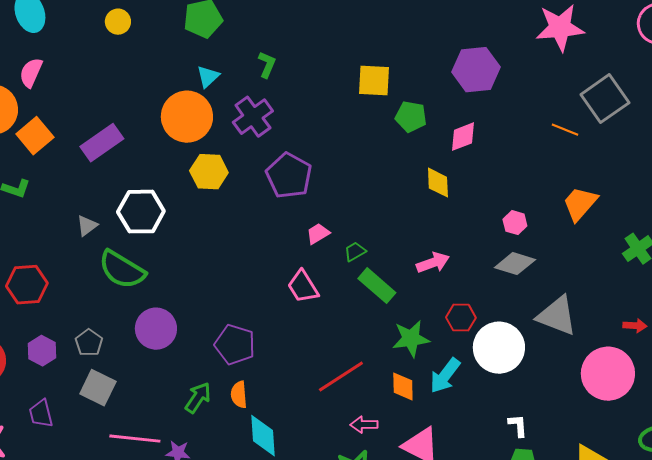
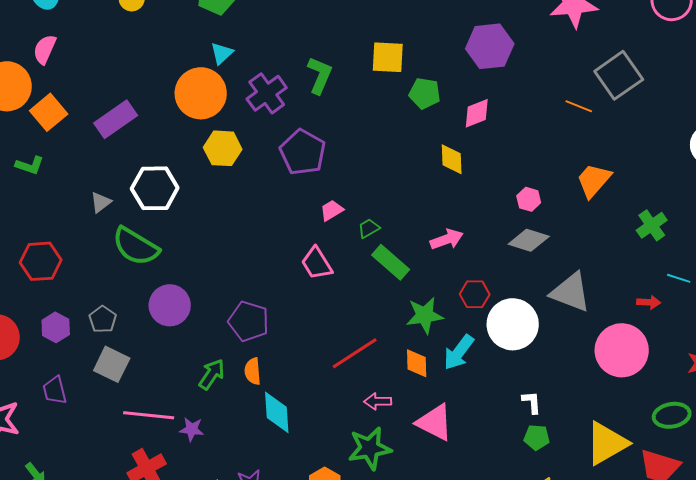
green L-shape: (267, 65) -> (320, 75), moved, size x1.4

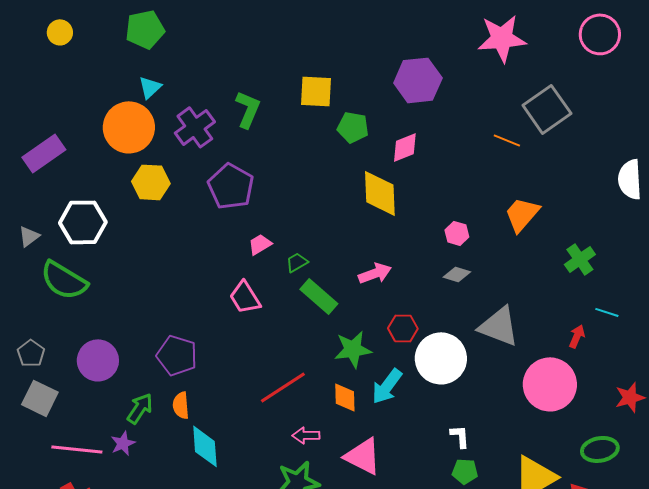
yellow diamond: (452, 159) -> (380, 193), size x1.5
gray diamond: (529, 240) -> (457, 274), size x0.7
red arrow: (649, 302) -> (577, 336), turned -70
purple circle: (170, 305) -> (98, 360), moved
purple star: (192, 429) -> (123, 443), moved, turned -30

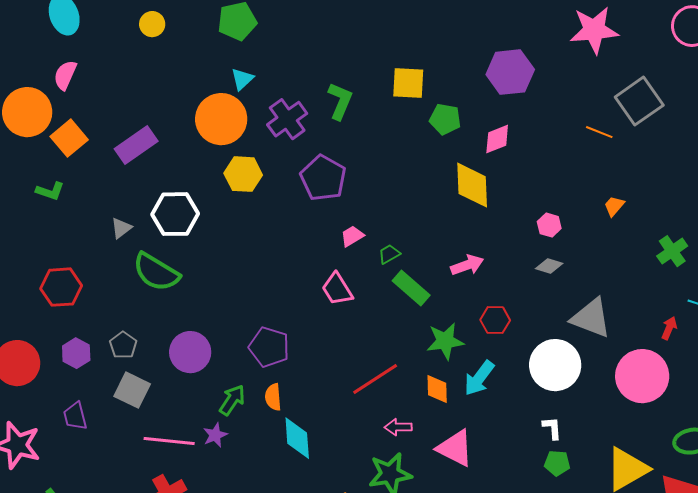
orange trapezoid: (522, 214) -> (614, 206), size x0.6
white circle: (441, 358) -> (555, 365), moved

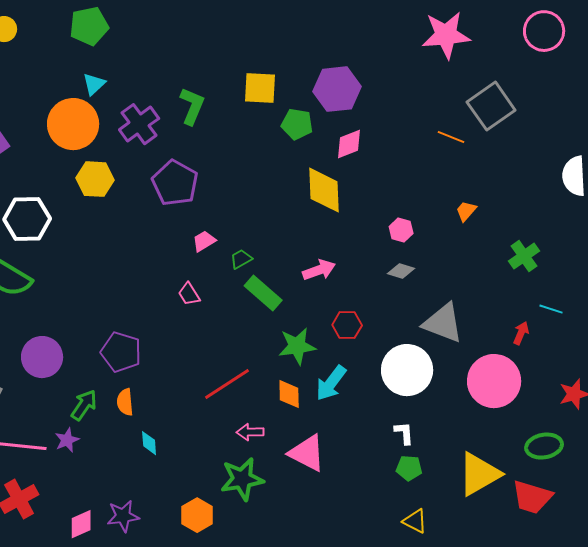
purple hexagon: (510, 72) -> (337, 89), moved
pink trapezoid: (337, 289) -> (189, 294), size x0.7
cyan diamond: (297, 438) -> (149, 443), size x0.6

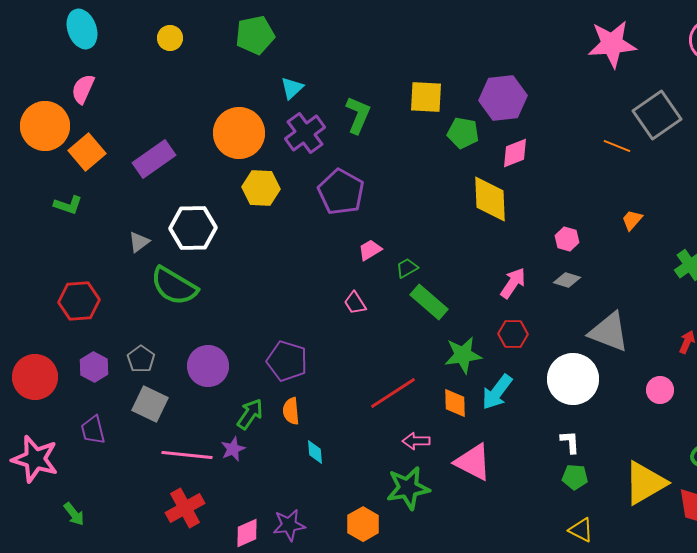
cyan triangle: (94, 84) -> (292, 88), moved
pink arrow: (319, 270) -> (513, 283), moved, turned -36
pink circle: (494, 381) -> (660, 390), size x0.5

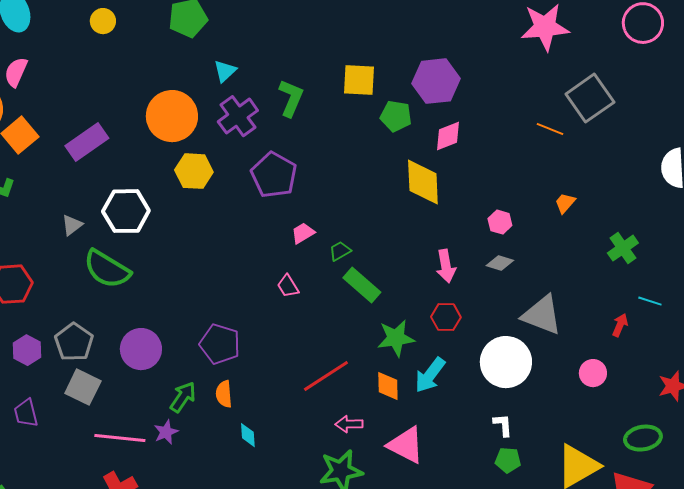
pink arrow: (513, 283) -> (446, 266), turned 136
gray pentagon: (141, 359) -> (74, 342), size x1.4

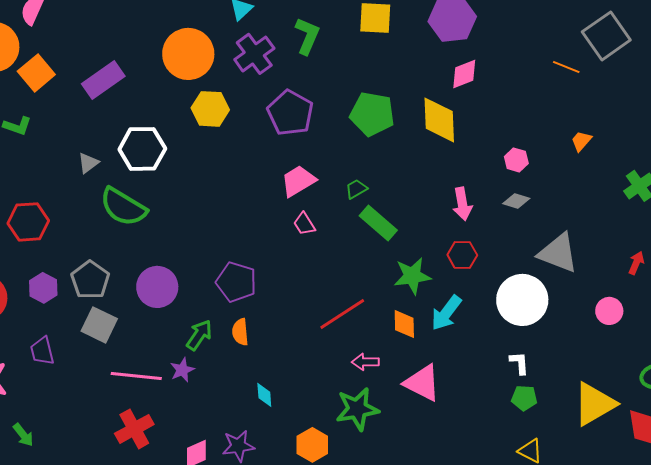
green pentagon: (396, 116) -> (372, 114), moved, size x1.4
pink trapezoid: (303, 233) -> (298, 181), moved, size x1.5
cyan diamond: (248, 435) -> (264, 395), moved

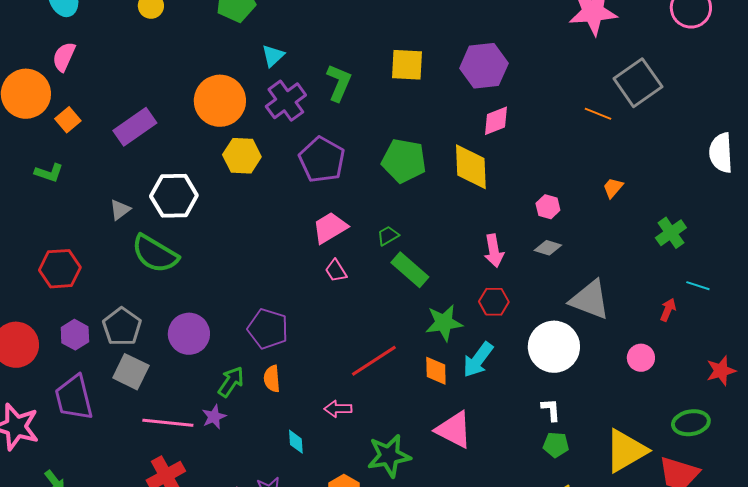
orange square: (36, 73) -> (68, 120), size x0.7
purple trapezoid: (42, 351) -> (74, 398), size x1.6
pink arrow: (365, 362) -> (338, 409), moved

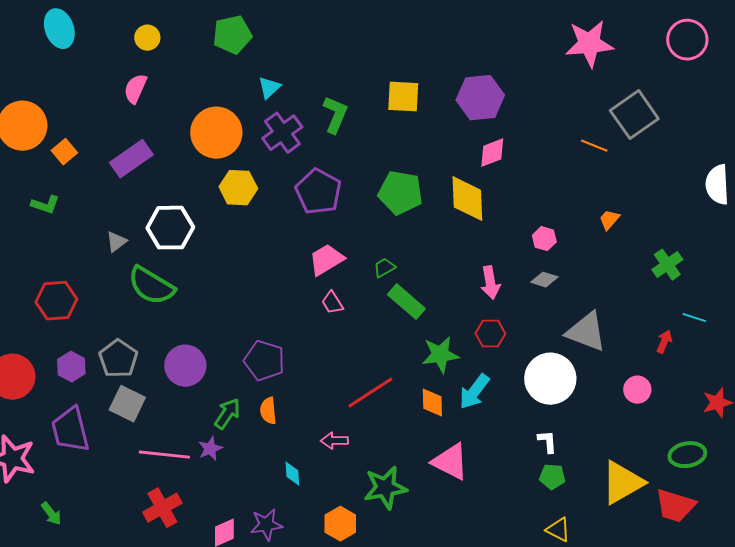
pink semicircle: (64, 57) -> (135, 89), moved

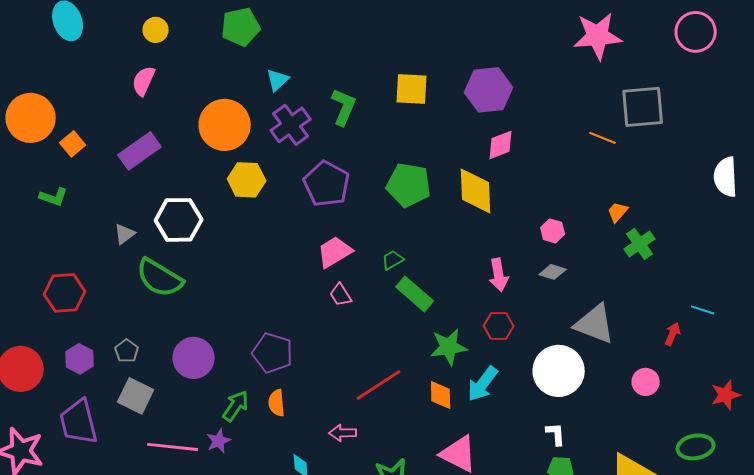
gray square: (634, 115) -> (643, 107), turned 30
green cross: (667, 265) -> (640, 244), moved
gray pentagon: (118, 359) -> (127, 351), size x0.6

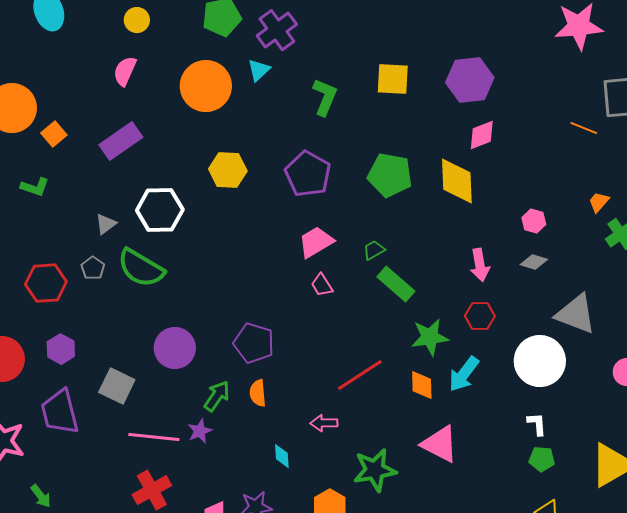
orange circle: (225, 125) -> (206, 86), moved
purple cross: (291, 125) -> (277, 30), moved
gray pentagon: (127, 351) -> (93, 268), moved

